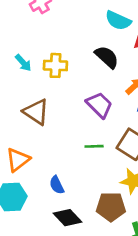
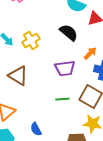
yellow cross: (55, 65) -> (31, 40), turned -30
purple trapezoid: (99, 105) -> (65, 68), turned 130

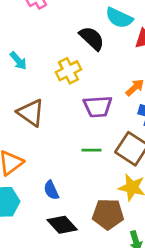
black semicircle: (69, 32) -> (92, 38), moved
yellow cross: (31, 40) -> (68, 71), moved

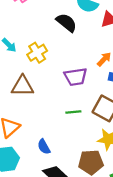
yellow cross: (68, 71) -> (37, 53), moved
brown triangle: (31, 113) -> (23, 86), turned -30

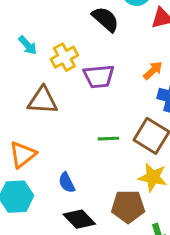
purple trapezoid: (76, 77) -> (99, 76), moved

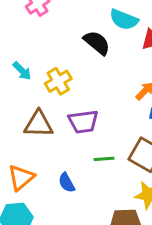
purple trapezoid: (99, 76) -> (83, 122), moved
blue semicircle: (67, 183) -> (67, 183), moved

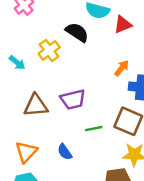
yellow cross: (58, 81) -> (49, 51), moved

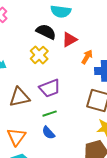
red triangle: (123, 25) -> (69, 40), moved
yellow cross: (49, 51) -> (39, 55), moved
green line: (94, 129) -> (50, 114), moved

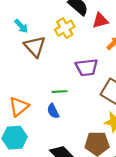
purple trapezoid: (50, 88) -> (87, 67), moved
brown triangle: (20, 97) -> (35, 47), moved, turned 45

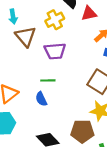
cyan arrow: (21, 26) -> (13, 16), turned 32
purple trapezoid: (87, 67) -> (55, 51), moved

